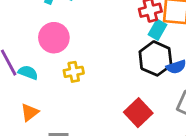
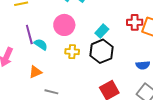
cyan rectangle: (158, 30) -> (102, 31), moved
black hexagon: (155, 58) -> (102, 51), moved

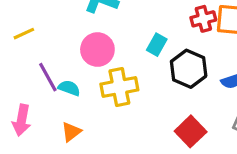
black hexagon: (102, 51) -> (189, 69), moved
yellow cross: (72, 52) -> (119, 87), size x1.6

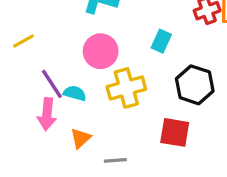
black hexagon: (189, 69) -> (195, 85), moved
pink arrow: (22, 120) -> (47, 114), moved
red square: (191, 131) -> (175, 132), moved, turned -32

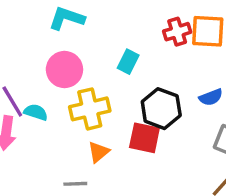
red square: (175, 132) -> (144, 138), moved
orange triangle: (81, 138) -> (99, 152), moved

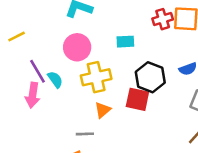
cyan rectangle: (128, 62) -> (125, 42), turned 60
cyan semicircle: (36, 112) -> (55, 80), turned 36

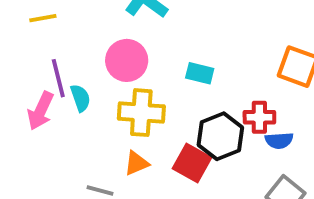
red cross: (163, 19) -> (259, 117), moved

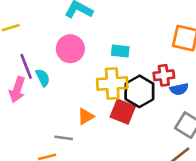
yellow cross: (141, 113) -> (112, 83), moved

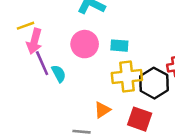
cyan rectangle: (120, 51) -> (119, 46), moved
pink arrow: (17, 90) -> (34, 41), moved
red square: (123, 112) -> (140, 119), moved

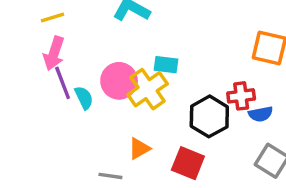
yellow line: (25, 26) -> (52, 17), moved
pink circle: (85, 44) -> (119, 81), moved
yellow cross: (127, 76) -> (148, 89), moved, turned -32

